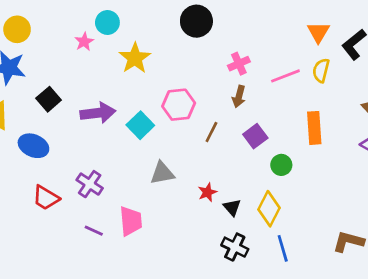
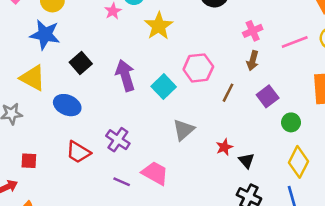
purple arrow: (98, 113) -> (125, 75), turned -100
gray triangle: (162, 173) -> (183, 130), turned -30
yellow diamond: (269, 209) -> (298, 162), moved
pink trapezoid: (131, 221) -> (155, 173), turned -56

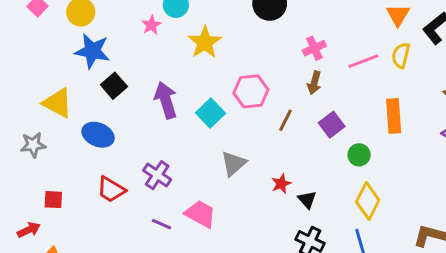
blue star: (45, 35) -> (92, 51), moved

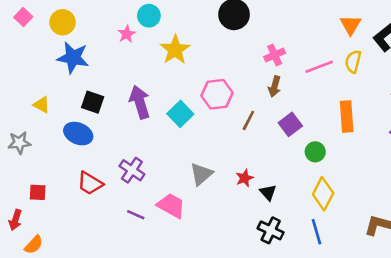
black square: (114, 86) -> (93, 102), moved, turned -30
yellow triangle: (58, 103) -> (42, 105), size x0.6
gray triangle: (234, 164) -> (201, 174), moved
red arrow: (29, 230) -> (15, 220), turned 132

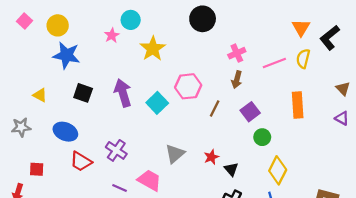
blue ellipse: (78, 134) -> (65, 132), moved
green circle: (315, 152) -> (262, 137), moved

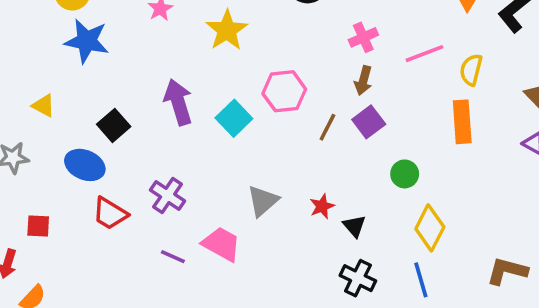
yellow semicircle: (303, 59) -> (471, 70), moved
black square: (83, 93) -> (114, 125), moved, turned 30
purple square: (250, 112) -> (369, 122), moved

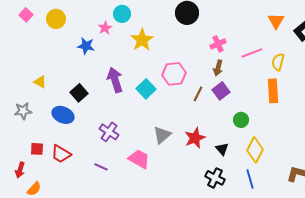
blue star: (87, 41) -> (86, 46), moved, size x0.7
red star: (322, 206) -> (195, 138), size x1.5
red trapezoid: (110, 213) -> (61, 154), moved
black triangle: (354, 226) -> (222, 149), moved
purple line: (173, 257) -> (101, 167), moved

